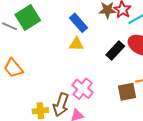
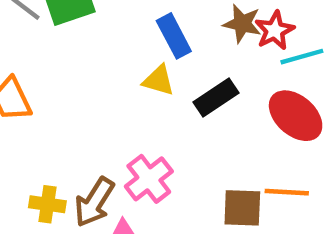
black rectangle: (115, 51) -> (216, 98), moved

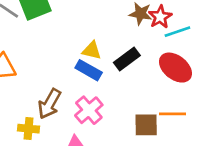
blue rectangle: (174, 36) -> (89, 70), moved, turned -30
brown arrow: (94, 202) -> (49, 104), moved

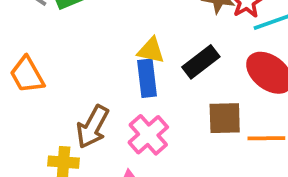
blue rectangle: (89, 70) -> (147, 78), turned 55
brown square: (146, 125) -> (225, 118), moved

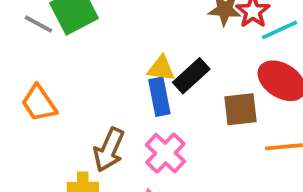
black rectangle: (201, 62) -> (191, 76), moved
brown square: (225, 118) -> (240, 109), moved

